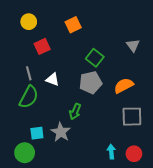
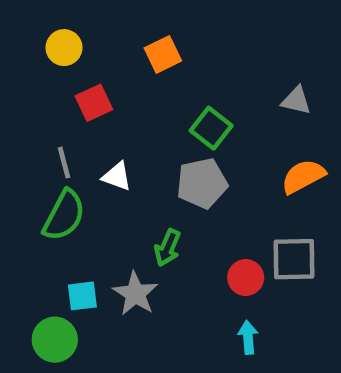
gray triangle: (133, 45) -> (296, 100), turned -40
orange semicircle: (124, 86) -> (303, 176), moved
red circle: (134, 154) -> (246, 278), moved

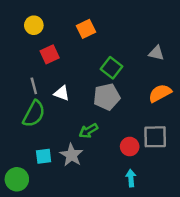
green arrow: (167, 248) -> (88, 131), turned 36
green circle: (55, 340) -> (17, 179), moved

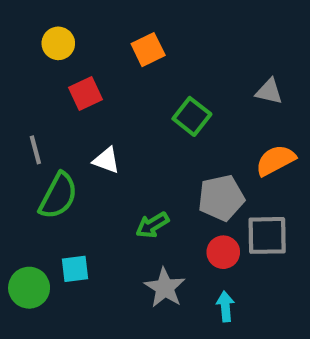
gray line: (34, 86) -> (35, 150), moved
gray pentagon: (107, 97) -> (221, 198), moved
gray star: (71, 155) -> (165, 288), moved
green circle: (17, 179) -> (29, 288), moved

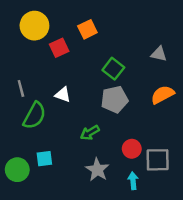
yellow circle: (58, 43) -> (34, 26), size x1.5
red square: (85, 93) -> (59, 48), moved
gray pentagon: (221, 198) -> (115, 99), moved
gray square: (267, 235) -> (158, 160), moved

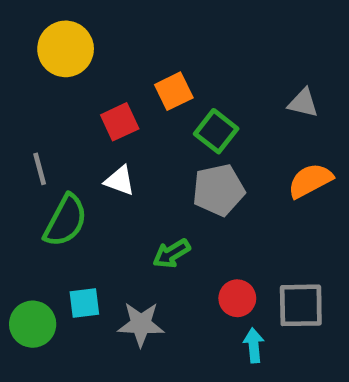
orange square: (87, 29) -> (174, 91), moved
red square: (59, 48) -> (120, 122), moved
red circle: (132, 149) -> (237, 298), moved
gray star: (97, 170) -> (141, 324), moved, turned -30

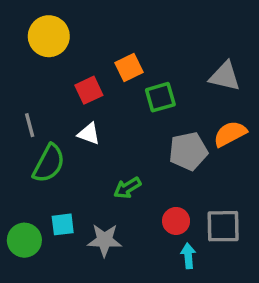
gray triangle: (303, 103) -> (225, 76), size x1.4
green square: (216, 131) -> (160, 97), turned 36
gray pentagon: (218, 190) -> (188, 151), moved

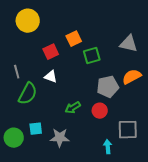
red circle: (176, 221) -> (100, 111), moved

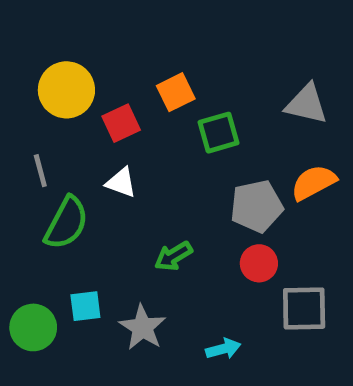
yellow circle: (28, 21) -> (66, 90), moved
red circle: (100, 111) -> (259, 263), moved
gray star: (60, 138) -> (142, 327), turned 30
cyan arrow: (108, 147) -> (223, 349), moved, turned 80

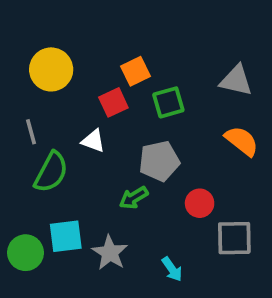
red square: (121, 123) -> (113, 102), moved
orange semicircle: (314, 183) -> (242, 141), turned 66
gray pentagon: (257, 206) -> (159, 161), moved
cyan square: (85, 306) -> (66, 236), size x1.4
cyan arrow: (223, 349) -> (172, 269), turned 70

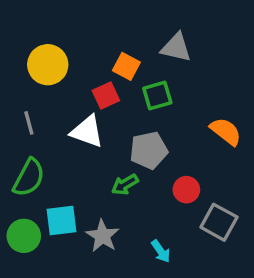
orange square: (135, 71) -> (126, 66), turned -36
gray triangle: (236, 80) -> (176, 48), moved
white triangle: (93, 141) -> (87, 131), size x1.5
green semicircle: (51, 172) -> (29, 178), moved
gray square: (234, 238) -> (219, 222), turned 30

